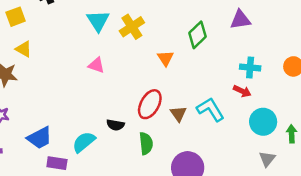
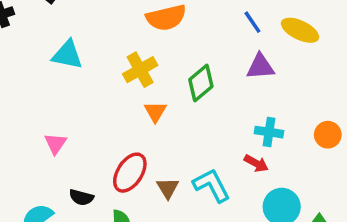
cyan triangle: (98, 21) -> (67, 55), turned -50
yellow cross: (132, 27) -> (140, 70), moved
pink triangle: (96, 65) -> (56, 144), moved, turned 42

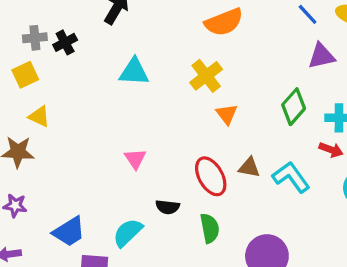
green diamond: (201, 83) -> (294, 107), moved
red ellipse: (130, 173) -> (211, 176), turned -54
brown triangle: (168, 188) -> (249, 167), moved, turned -40

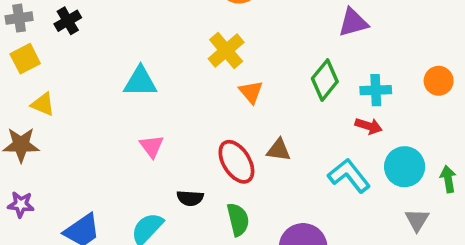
gray cross: (35, 38) -> (19, 18), moved
cyan triangle: (134, 72) -> (140, 82), moved
cyan L-shape: (291, 177) -> (349, 176), moved

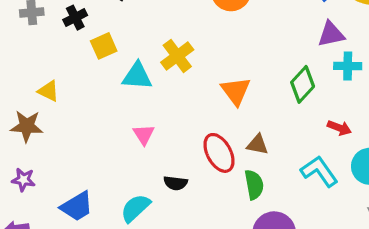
yellow cross: (226, 51) -> (177, 56), moved
yellow square: (25, 59) -> (104, 46), moved
cyan cross: (376, 90) -> (348, 66), moved
orange triangle: (251, 92) -> (236, 91), size x1.4
green semicircle: (238, 219) -> (254, 185), moved

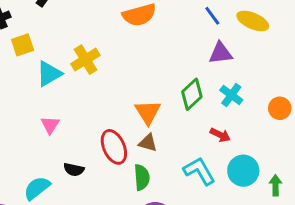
cyan cross: (348, 66) -> (231, 95), moved, turned 30
cyan triangle: (137, 76) -> (49, 74), turned -40
orange triangle: (236, 91) -> (148, 112), moved

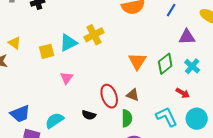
blue line: (212, 16) -> (171, 10), moved, turned 64
yellow square: (23, 45) -> (47, 51), moved
orange triangle: (148, 112) -> (137, 61), moved
black semicircle: (74, 170) -> (89, 115), moved

